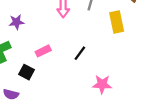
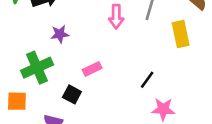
black line: (80, 53) -> (147, 80), moved

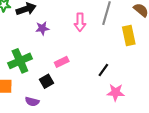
purple star: (60, 34) -> (42, 28), moved
black square: (72, 94) -> (46, 81), turned 32

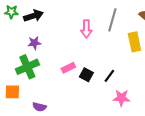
purple star: (42, 28) -> (34, 43), moved
black square: (46, 81) -> (86, 75), moved, turned -32

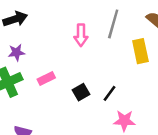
pink rectangle: (68, 68) -> (46, 78), moved
black square: (86, 75) -> (81, 92), turned 32

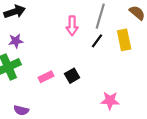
pink rectangle: (46, 78) -> (46, 77), moved
black line: (109, 93) -> (97, 41), moved

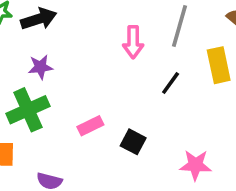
black line: (97, 41) -> (171, 83), moved
black square: (72, 76) -> (133, 142), moved, turned -32

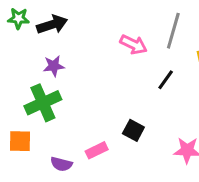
pink arrow: (133, 42) -> (133, 44), turned -64
pink rectangle: (90, 126) -> (97, 150), moved

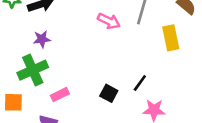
black line: (166, 80) -> (140, 83), moved
pink rectangle: (97, 150) -> (60, 95), moved

